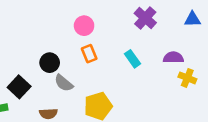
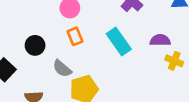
cyan rectangle: (132, 59) -> (119, 42), size x1.5
gray semicircle: (64, 83) -> (62, 69), moved

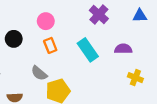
black circle: (35, 45) -> (14, 39), moved
yellow cross: (174, 61) -> (135, 78), moved

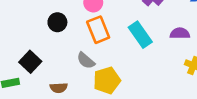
orange rectangle: (50, 45) -> (98, 30), size x1.5

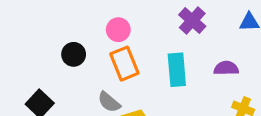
cyan rectangle: (140, 35) -> (177, 70), turned 30

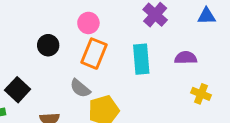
orange rectangle: (124, 64) -> (94, 54), turned 44

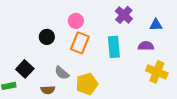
blue triangle: (207, 16) -> (156, 25), moved
gray semicircle: (80, 88) -> (62, 73), moved
yellow cross: (201, 94) -> (157, 72), size x1.5

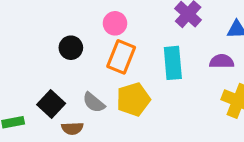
black square: (25, 69) -> (51, 104), moved
yellow pentagon: (87, 84) -> (133, 99), moved

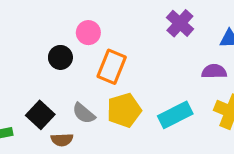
pink circle: (115, 23) -> (88, 33), moved
cyan rectangle: (173, 63) -> (175, 115), moved, turned 68

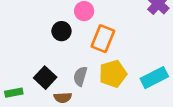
gray semicircle: (84, 113) -> (80, 76), turned 66

